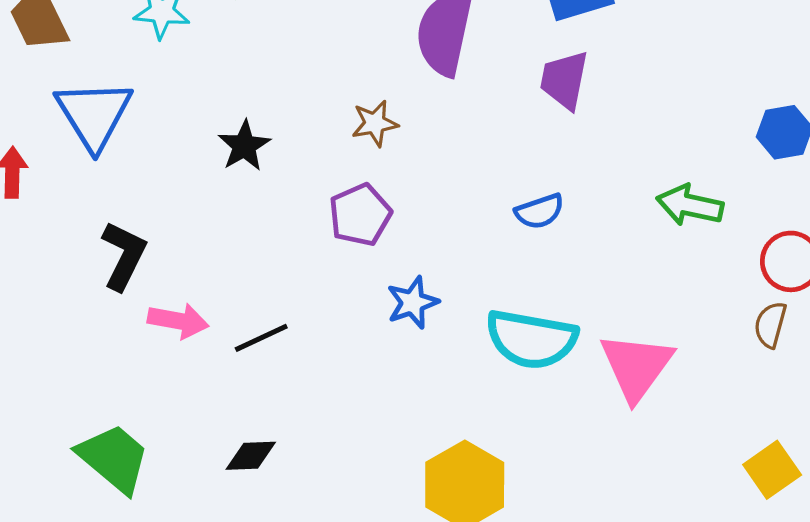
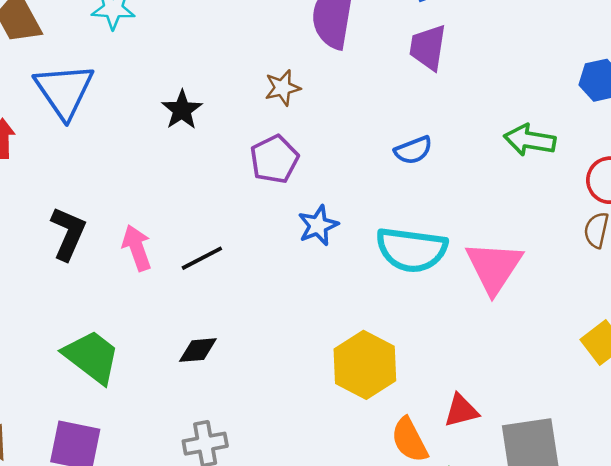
black L-shape: (124, 256) -> (68, 233), moved
pink arrow: (178, 321) -> (137, 248), turned -117

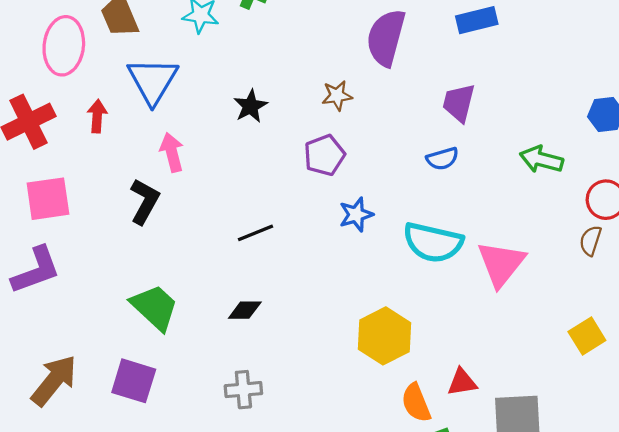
purple trapezoid: (428, 47) -> (459, 103), moved
pink arrow: (137, 248) -> (172, 152), moved

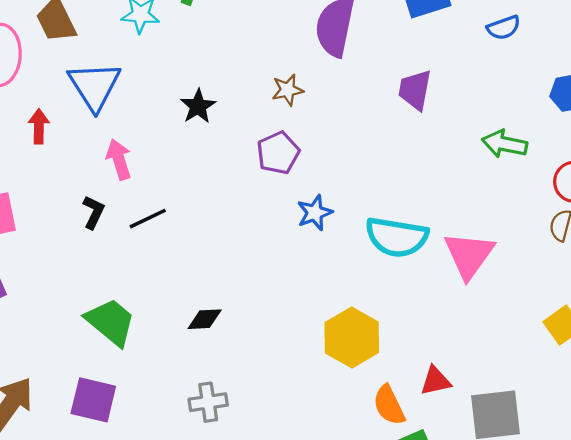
blue semicircle: (442, 159) -> (504, 28), moved
black L-shape: (145, 201) -> (94, 212), size x0.7
black line: (255, 233) -> (148, 219), moved

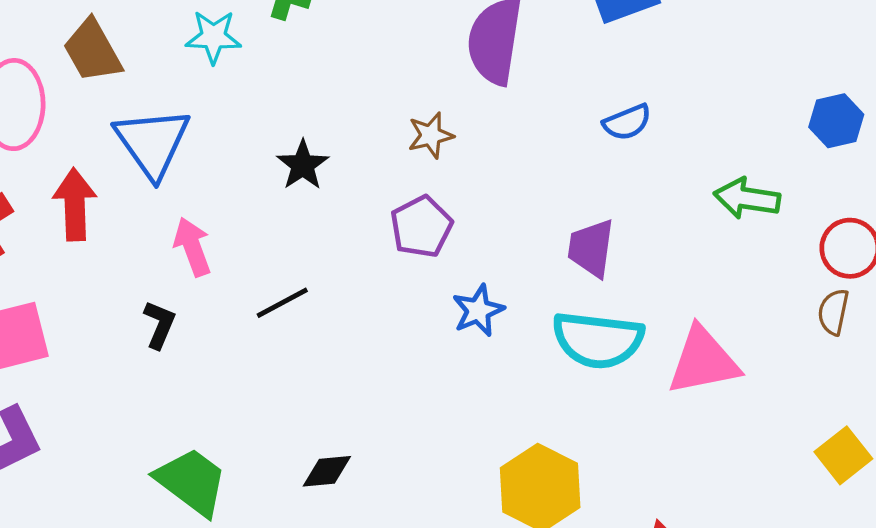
blue semicircle: (504, 28) -> (627, 122), moved
purple trapezoid: (415, 90) -> (591, 248), moved
red arrow: (39, 126) -> (75, 205), size x1.4
black line: (148, 219) -> (282, 303), moved
pink triangle: (469, 255) -> (703, 361), turned 46

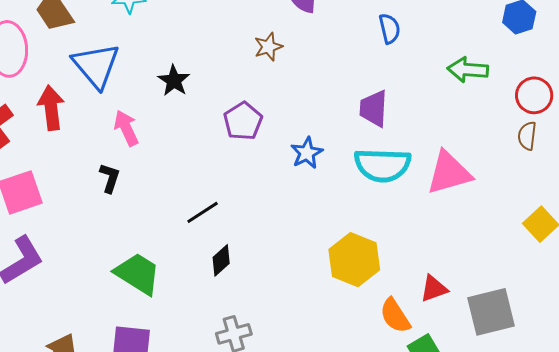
blue semicircle: (627, 122) -> (390, 29), turned -76
black star: (303, 165) -> (174, 81), moved
purple pentagon: (421, 227) -> (243, 121), moved
black line: (282, 303) -> (203, 212), moved
black diamond: (327, 471) -> (221, 260), turned -32

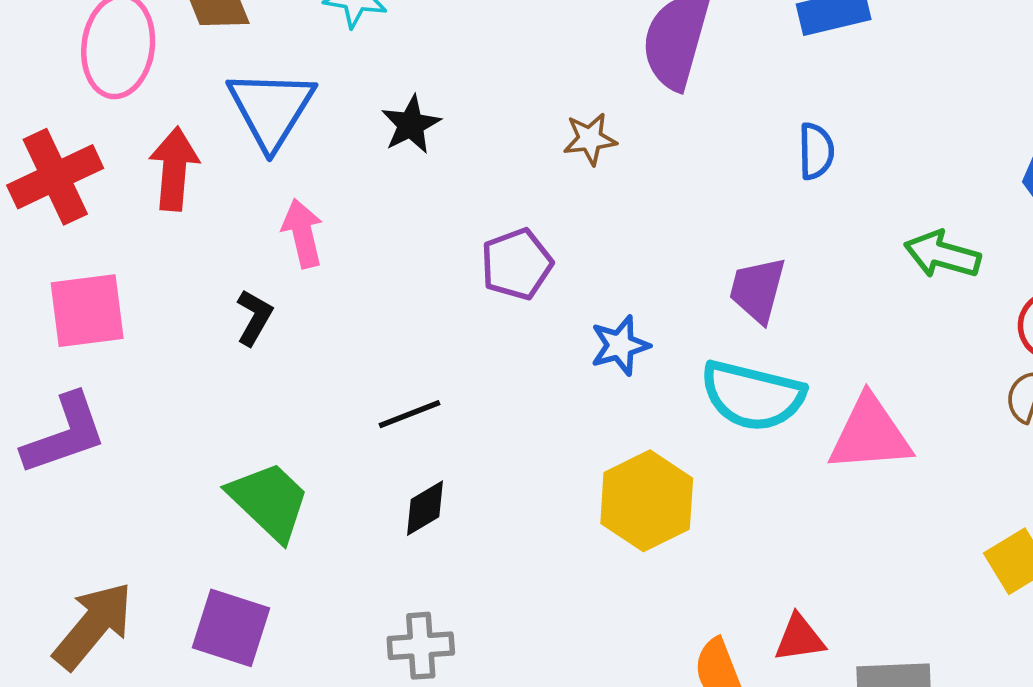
black star: (174, 81) -> (411, 125), moved
yellow hexagon: (354, 260) -> (647, 501), moved

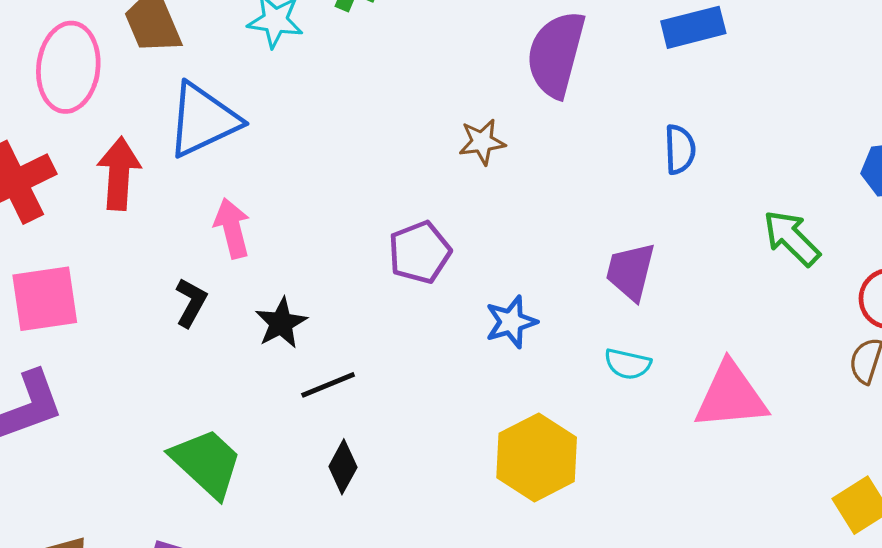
blue triangle: (271, 109) -> (203, 120), turned 34
black star: (411, 125) -> (281, 323), moved
green arrow: (942, 255) -> (792, 238), turned 30
cyan semicircle: (752, 396) -> (628, 364), size x0.5
black diamond: (425, 508) -> (343, 467), turned -30

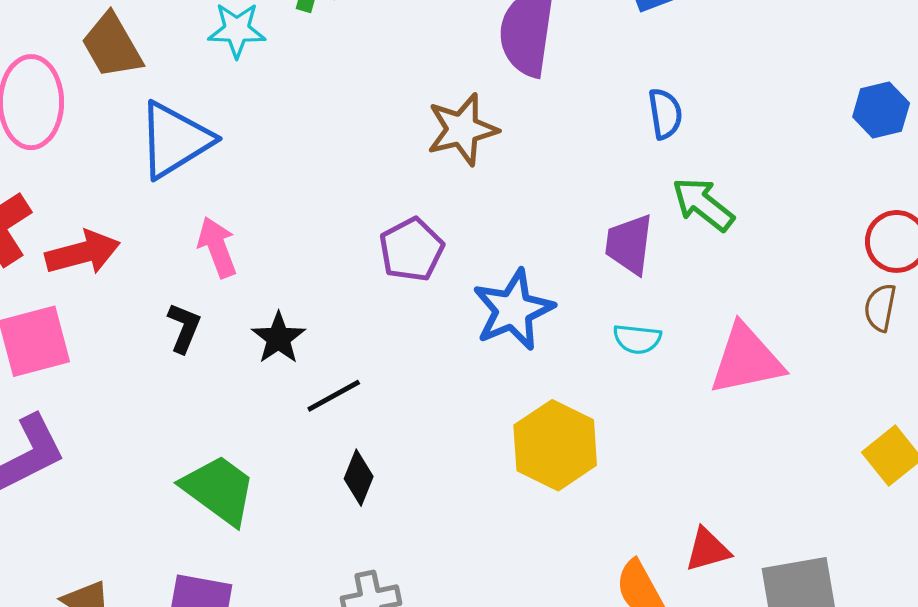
brown star: (482, 142) -> (462, 129), size x1.5
red arrow: (119, 174) -> (83, 253), moved, turned 78
green arrow: (792, 238) -> (703, 204), moved
blue star: (511, 322) -> (513, 310), size x1.5

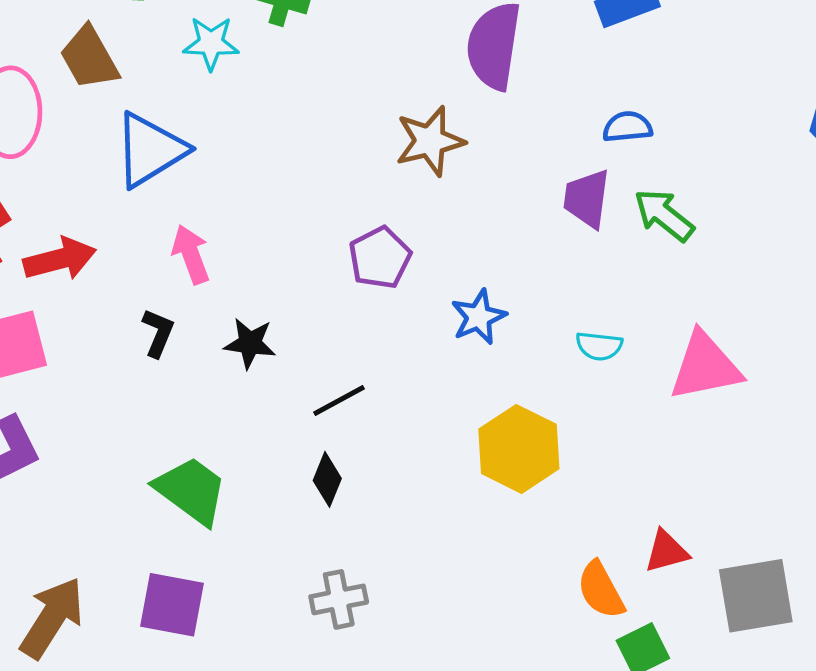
blue semicircle: (665, 114) -> (627, 127), turned -87
purple trapezoid: (629, 244) -> (587, 199), moved
blue star: (513, 310) -> (479, 317), size x0.7
black star: (278, 338) -> (250, 343), turned -30
black line: (334, 396) -> (339, 401), moved

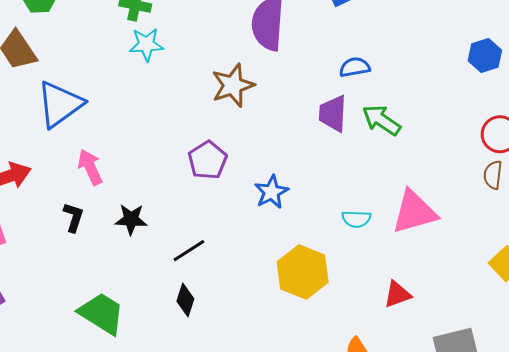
cyan star: (211, 43) -> (146, 45), moved
cyan semicircle: (599, 346) -> (356, 219), moved
red triangle: (666, 551) -> (397, 294), moved

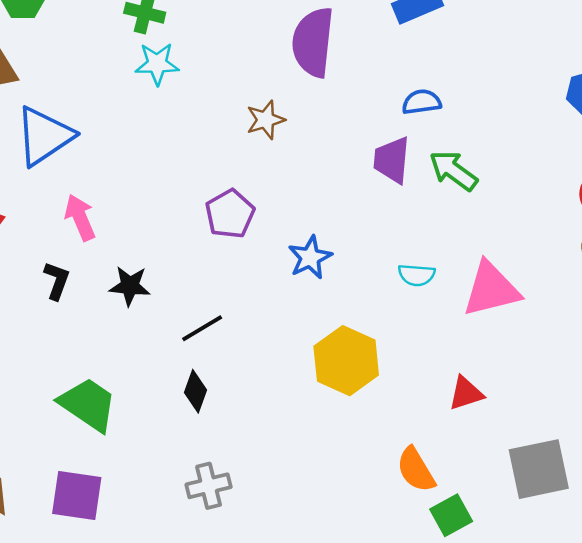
brown star: (233, 85) -> (266, 120), size x0.7
cyan semicircle: (356, 219) -> (417, 275), moved

